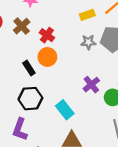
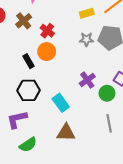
purple L-shape: (20, 129) -> (17, 119), turned 55

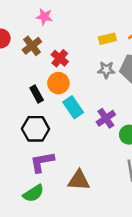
cyan rectangle: (61, 103) -> (73, 107), moved
purple L-shape: (17, 119) -> (42, 162), moved

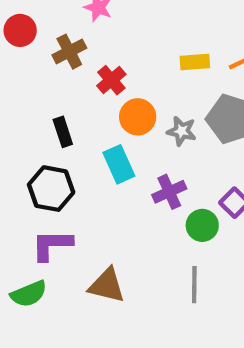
gray star: (106, 70) -> (182, 131), moved
orange circle: (58, 83) -> (138, 117), moved

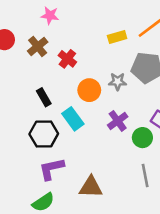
orange circle: (138, 117) -> (89, 90), moved
cyan rectangle: (119, 164) -> (73, 119), moved

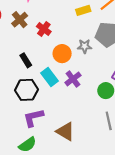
purple cross: (118, 121) -> (73, 79), moved
brown triangle: (91, 187) -> (65, 131), turned 30

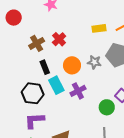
brown cross: (20, 20) -> (37, 43), moved
black rectangle: (26, 60) -> (45, 67), moved

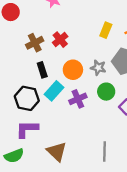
yellow rectangle: (99, 28) -> (106, 30), turned -64
cyan rectangle: (56, 85) -> (54, 91), turned 66
green circle: (107, 107) -> (106, 92), moved

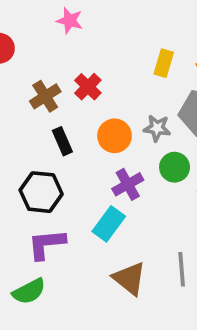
cyan rectangle: (54, 91) -> (109, 224), moved
brown triangle: (57, 152) -> (129, 278), moved

